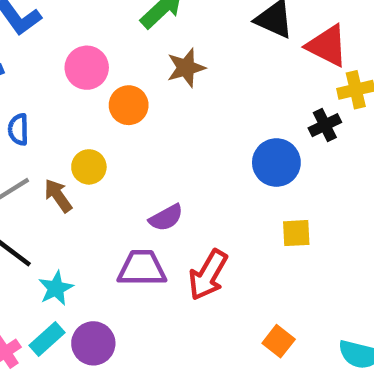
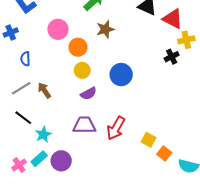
blue circle: (276, 163) -> (121, 75), moved
yellow circle: (89, 167) -> (82, 70), moved
purple semicircle: (166, 218) -> (89, 93), moved
yellow square: (296, 233) -> (148, 140), moved, turned 32
orange square: (279, 341) -> (164, 153), moved

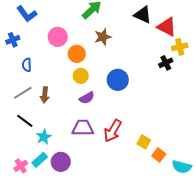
brown arrow: (44, 90) -> (45, 95), turned -140

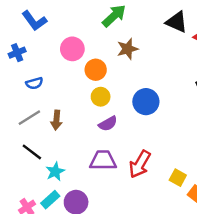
blue semicircle: (27, 65) -> (34, 83), turned -104

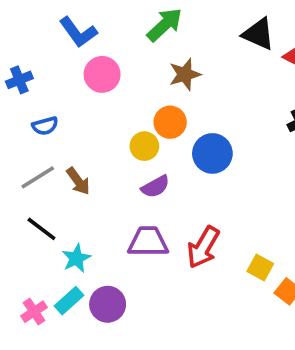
blue L-shape: (34, 21) -> (78, 32), moved
orange circle: (96, 70) -> (170, 122), moved
brown arrow: (56, 120) -> (78, 181), turned -42

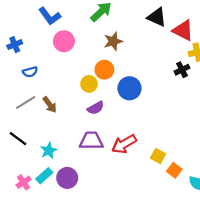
black line: (41, 229) -> (18, 139), moved
red arrow: (203, 247) -> (124, 144), turned 30

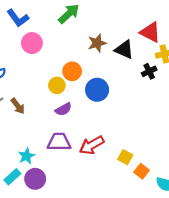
black triangle: (157, 17) -> (124, 50), moved
brown star: (113, 41) -> (97, 43), moved
cyan star: (49, 151) -> (26, 156), moved

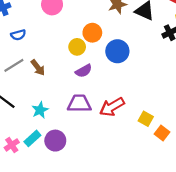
cyan star: (26, 156) -> (40, 110), moved

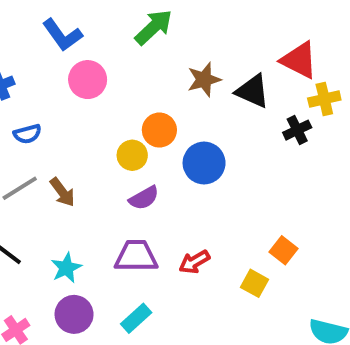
red arrow: (112, 107) -> (194, 262), size x0.7
orange square: (162, 133) -> (284, 250), moved
cyan rectangle: (32, 138) -> (136, 318), moved
purple circle: (55, 141) -> (74, 314), moved

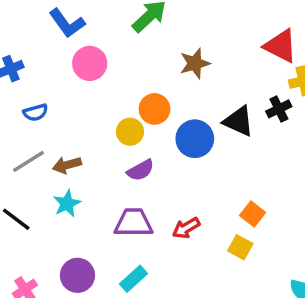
black triangle: (253, 91) -> (239, 121), moved
brown arrow: (62, 192) -> (67, 165), turned 112
orange square: (284, 250) -> (253, 214), moved
cyan star: (66, 268) -> (67, 204), moved

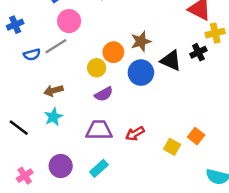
brown star: (195, 63) -> (141, 41), moved
gray line: (28, 161) -> (56, 46), moved
orange square: (253, 214) -> (196, 136), moved

